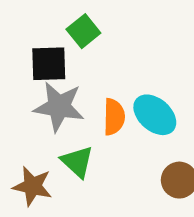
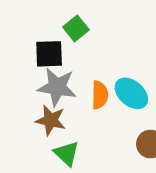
green triangle: (77, 162) -> (66, 154), moved
brown star: (32, 186) -> (51, 120), moved

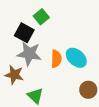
black square: (49, 54) -> (24, 33), turned 30
brown star: (51, 120) -> (14, 75), moved

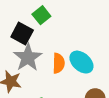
gray star: (29, 54) -> (28, 57), turned 30

